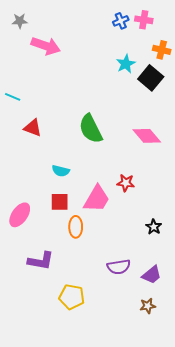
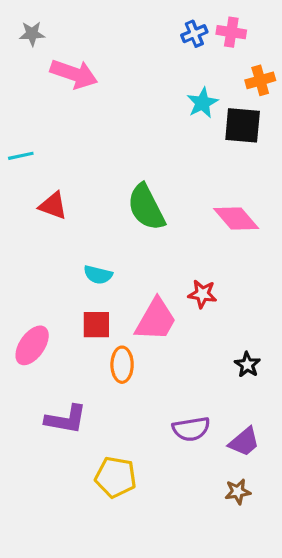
orange cross: (162, 50) -> (260, 80), turned -30
black square: (151, 78) -> (243, 125), turned -35
cyan line: (13, 97) -> (21, 156), turned -35

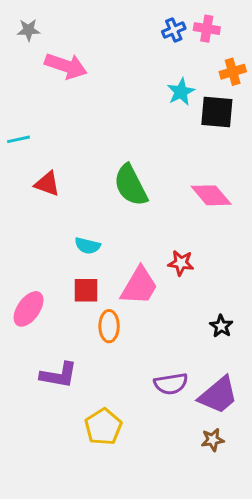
purple trapezoid: (244, 442) -> (218, 395), size x1.4
yellow pentagon: (116, 477) -> (103, 427), turned 30

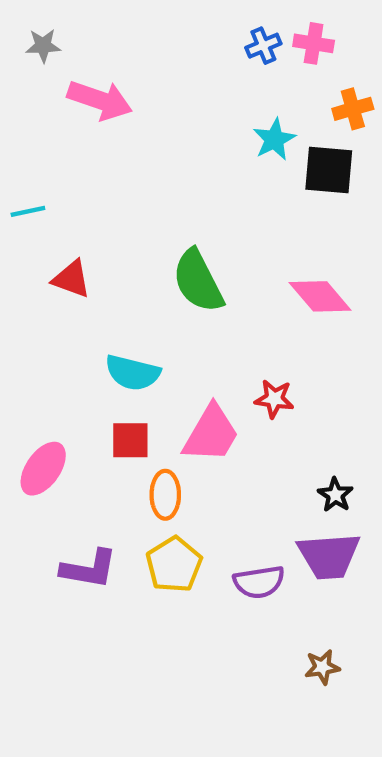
cyan semicircle: (87, 246) -> (133, 373), size x1.4
purple trapezoid: (218, 395) -> (329, 556), moved, turned 36
yellow pentagon: (103, 427) -> (174, 565), moved

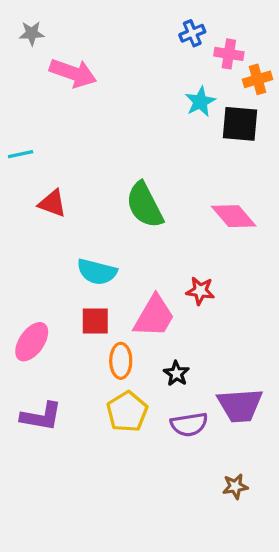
pink cross: (314, 43) -> (229, 54), moved
black star: (335, 495) -> (176, 374), moved
purple L-shape: (89, 569) -> (41, 416), moved

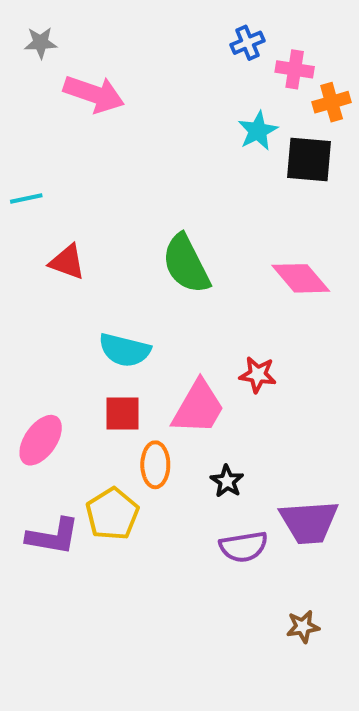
yellow pentagon: (127, 412) -> (112, 514), moved

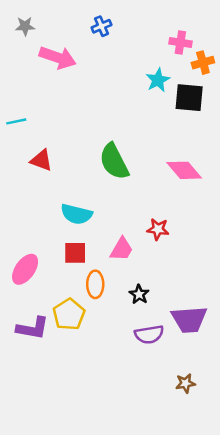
blue cross: (248, 43) -> (101, 26), moved
pink trapezoid: (198, 407) -> (122, 249), size x0.7

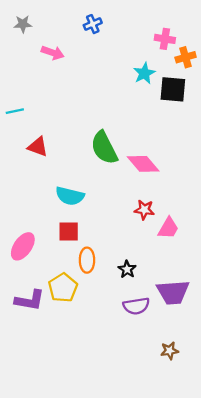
pink arrow: (58, 58) -> (53, 53), size x0.7
pink diamond: (184, 170) -> (143, 164), moved
pink trapezoid: (122, 249) -> (168, 228), moved

